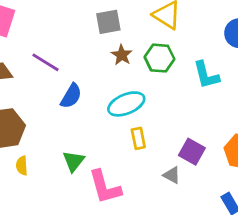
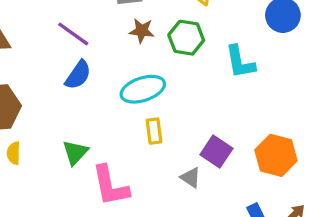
brown star: (122, 55) -> (142, 31), turned -30
purple line: (46, 62) -> (73, 34), moved

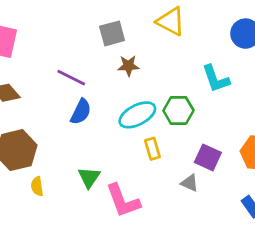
green hexagon: (186, 38) -> (178, 110), moved

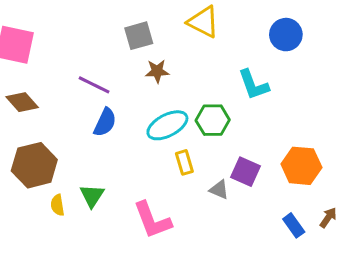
green triangle: (89, 177) -> (92, 196), moved
gray triangle: (190, 183) -> (219, 190), moved

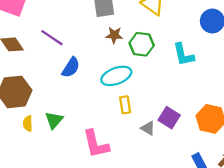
purple line: (94, 85) -> (52, 38), moved
green hexagon: (213, 120) -> (142, 44), moved

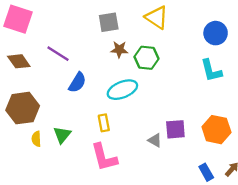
cyan L-shape: (184, 55) -> (211, 71), moved
yellow rectangle: (125, 105) -> (104, 123), moved
purple square: (169, 118) -> (175, 129), turned -35

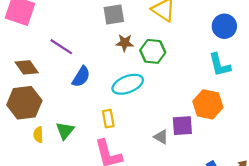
brown diamond: (19, 61) -> (27, 67), moved
orange hexagon: (216, 130) -> (208, 104), moved

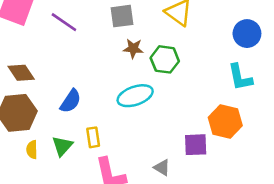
purple line: (61, 47) -> (64, 22), moved
blue semicircle: (81, 77) -> (71, 101), moved
yellow rectangle: (108, 119) -> (93, 137), moved
gray triangle: (161, 137) -> (162, 168), moved

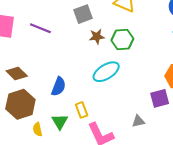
gray triangle: (162, 168) -> (138, 121), turned -32

